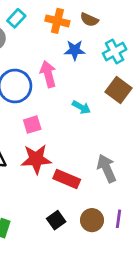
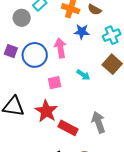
pink square: (32, 125) -> (55, 83), moved
red star: (36, 159) -> (46, 111), turned 30

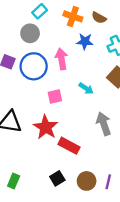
gray circle: (22, 18) -> (30, 33), moved
gray arrow: (99, 122) -> (104, 124), moved

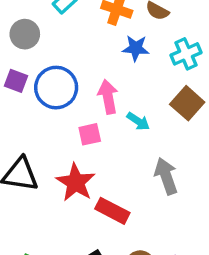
gray circle: (30, 33) -> (25, 34), moved
pink arrow: (61, 59) -> (108, 97), moved

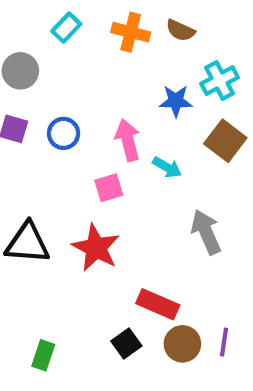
blue star: (136, 48) -> (176, 101), moved
blue circle: (56, 88) -> (64, 133), size x0.6
red rectangle: (112, 211) -> (158, 304), moved

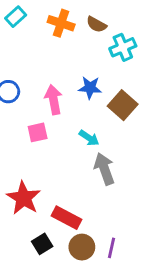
cyan cross: (220, 81) -> (123, 47), moved
blue star: (176, 101) -> (90, 88), moved
cyan arrow: (167, 167) -> (89, 138), moved
red star: (96, 248) -> (24, 198), moved

